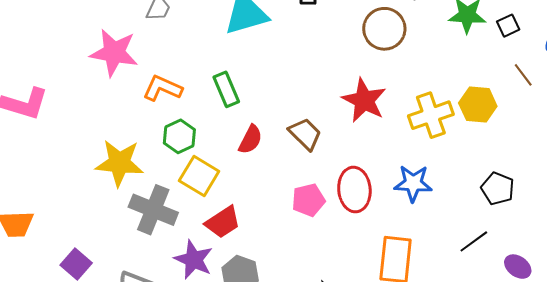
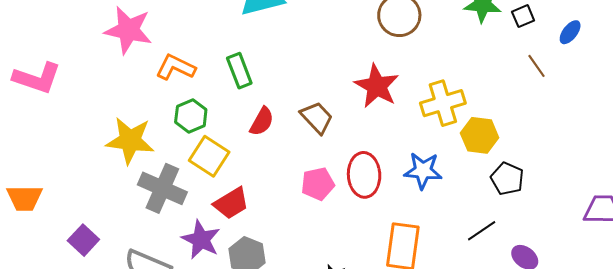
yellow hexagon: (478, 105) -> (480, 135), moved

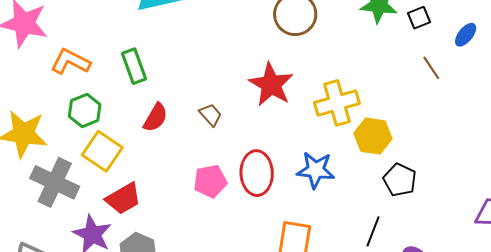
brown trapezoid: (317, 118) -> (211, 115), size x0.7
black line: (482, 231) -> (373, 231), turned -36

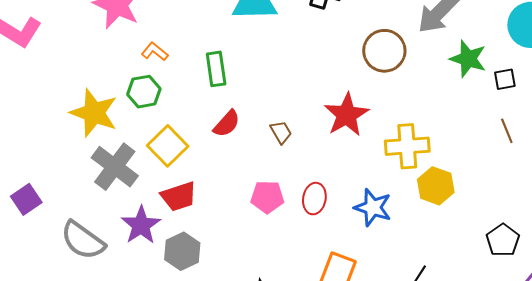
orange L-shape: (70, 62) -> (155, 52), size x0.7
green hexagon: (85, 111) -> (144, 92), moved
red ellipse: (257, 173) -> (314, 199), size x0.7
black pentagon: (400, 180) -> (503, 240), moved

